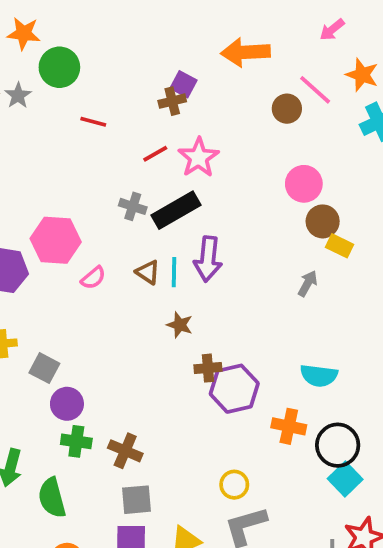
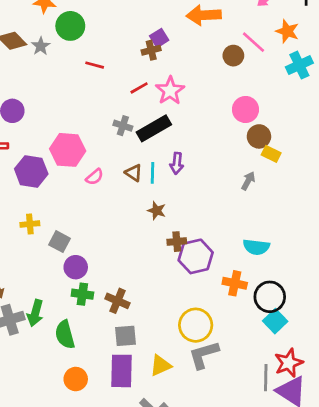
purple square: (183, 84) -> (159, 38), turned 30
purple arrow: (208, 259) -> (177, 163), size x0.7
yellow circle: (234, 485) -> (196, 325), size x1.6

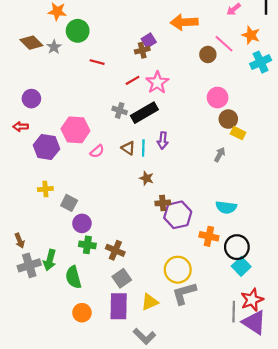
gray square: (126, 336) -> (122, 278), turned -30

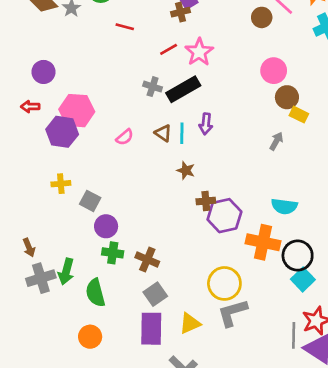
pink hexagon: (76, 130) -> (77, 111), moved
orange cross: (209, 236) -> (263, 242), size x1.4
orange circle: (82, 313) -> (90, 337), moved

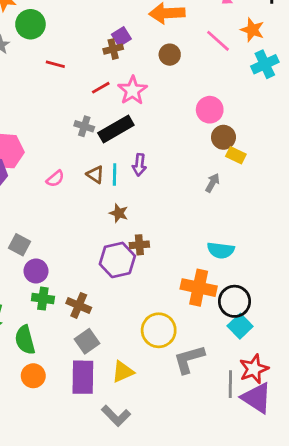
brown circle: (262, 17) -> (170, 55), moved
purple hexagon: (224, 216) -> (117, 260), moved
gray L-shape: (232, 313) -> (189, 359), moved
orange circle: (90, 337) -> (33, 376), moved

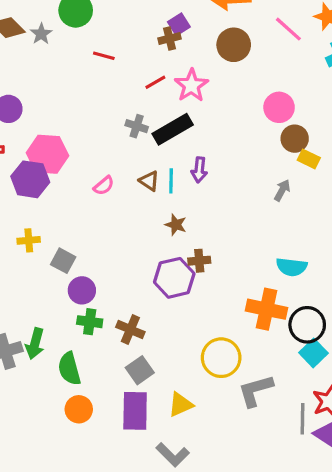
brown circle: (170, 55) -> (234, 45), size x1.4

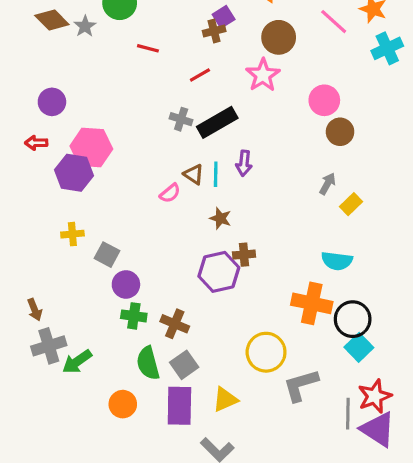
pink star: (191, 85) -> (263, 75), moved
yellow rectangle: (309, 159) -> (351, 204), moved, turned -70
pink semicircle: (104, 186) -> (170, 193), moved
green arrow: (35, 344) -> (77, 362), moved, turned 40
green semicircle: (69, 369) -> (148, 363), moved

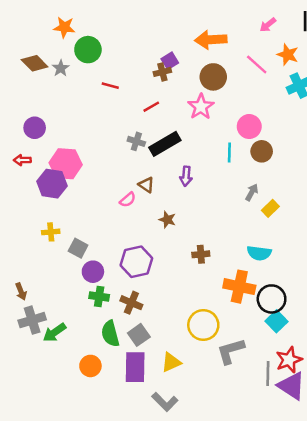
cyan line: (216, 174) -> (229, 153), moved
brown cross: (244, 255) -> (201, 254), moved
purple hexagon: (219, 272) -> (136, 262), moved

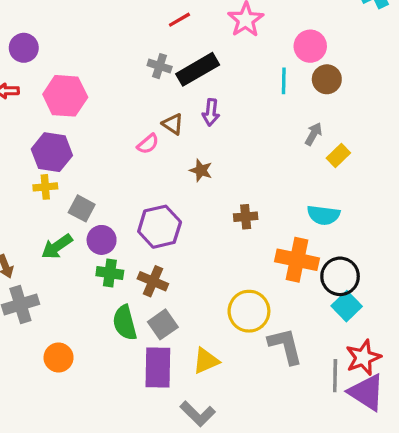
purple arrow: (186, 176) -> (211, 112), moved
purple hexagon: (52, 184) -> (52, 152), moved
green arrow: (54, 332) -> (57, 247), moved
gray L-shape: (231, 351) -> (285, 346), turned 92
orange circle: (90, 366) -> (59, 358), moved

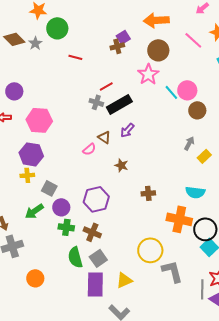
red line: (179, 20) -> (106, 86), moved
cyan line: (284, 81) -> (171, 92), moved, turned -42
purple arrow: (211, 112) -> (127, 130), turned 35

